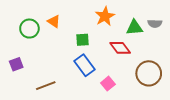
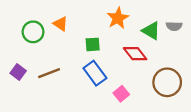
green triangle: (134, 28) -> (151, 31), turned 36
purple square: (16, 64) -> (18, 72), turned -32
brown line: (46, 86) -> (49, 73), moved

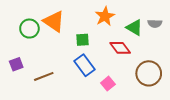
orange triangle: (61, 24) -> (54, 21), size x1.6
purple square: (18, 72) -> (16, 64), turned 32
brown line: (49, 73) -> (44, 76), moved

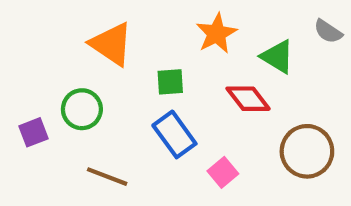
gray semicircle: (155, 23) -> (328, 31), moved, turned 32
green circle: (29, 29) -> (82, 109), moved
brown line: (44, 76) -> (107, 177), moved, turned 42

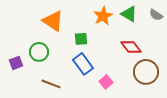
green triangle: (278, 57) -> (129, 14), moved
red diamond: (248, 99) -> (131, 47), moved

